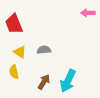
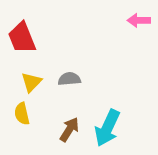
yellow triangle: (20, 52) -> (31, 82), turned 40

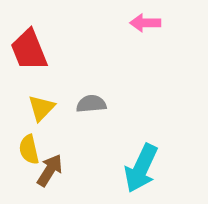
pink arrow: (139, 20) -> (145, 23), moved
brown arrow: (69, 130) -> (50, 170), moved

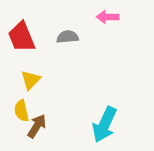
gray semicircle: (91, 104) -> (68, 37), moved

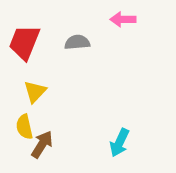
red trapezoid: (21, 37) -> (24, 42), turned 44
cyan arrow: (104, 125) -> (119, 143), size x0.7

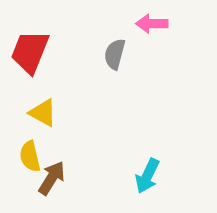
gray semicircle: (77, 42) -> (115, 54), moved, turned -70
yellow triangle: (35, 92) -> (43, 113), turned -45

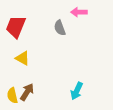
gray semicircle: (115, 54) -> (60, 28), turned -35
yellow semicircle: (30, 156) -> (12, 95), moved

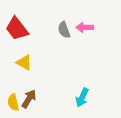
pink arrow: (79, 12) -> (85, 27), moved
red trapezoid: (16, 27) -> (17, 29), turned -60

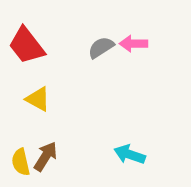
gray semicircle: (64, 30) -> (101, 47), turned 77
cyan arrow: (82, 98) -> (130, 154), turned 84

